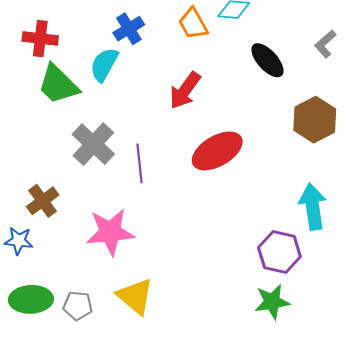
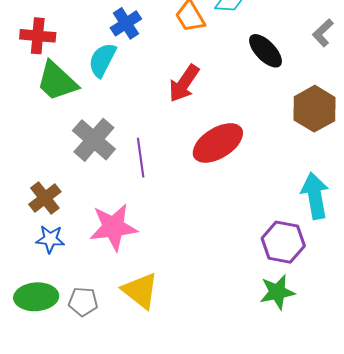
blue star: (19, 241) -> (50, 239), moved

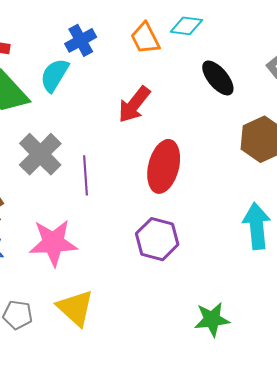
red ellipse: (218, 143) -> (164, 166), turned -48
purple hexagon: (283, 242) -> (157, 239), moved

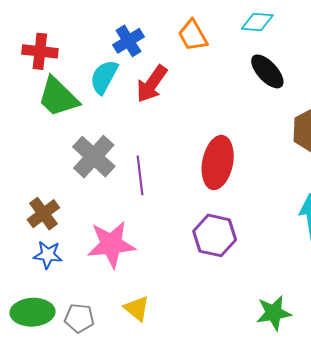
cyan diamond: (186, 26) -> (257, 22), moved
red arrow: (134, 104) -> (152, 84), moved
yellow triangle: (75, 308) -> (137, 308), size x0.7

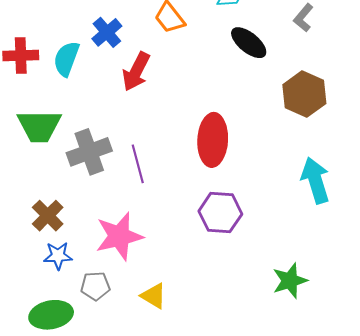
cyan semicircle: (104, 77) -> (66, 59), moved
green trapezoid: (58, 97) -> (39, 126), moved, turned -36
gray cross: (94, 157) -> (89, 152), turned 36
gray pentagon: (79, 318) -> (95, 286), moved

